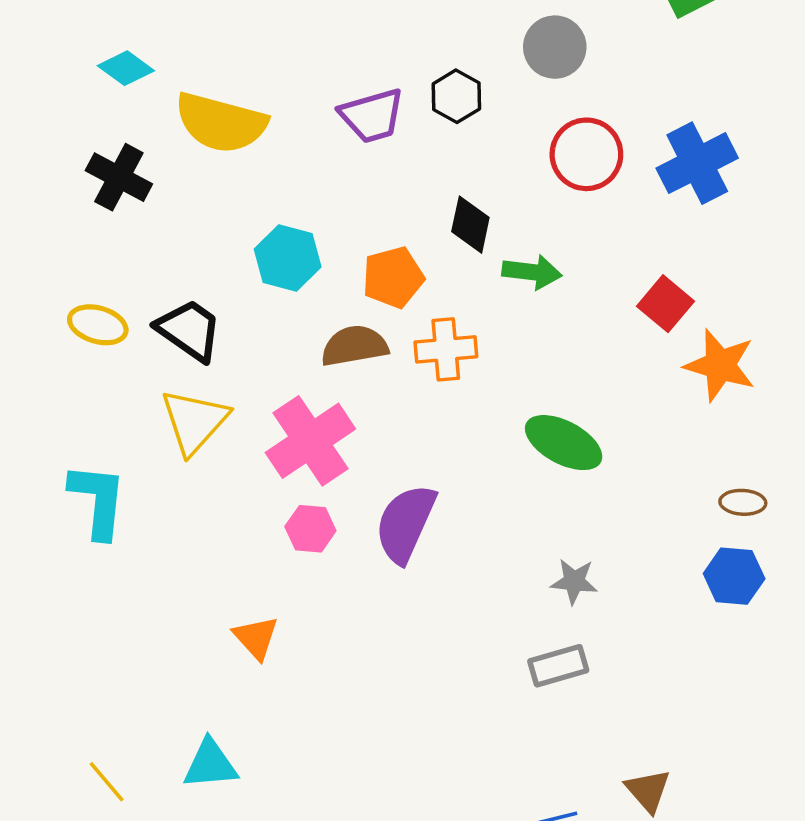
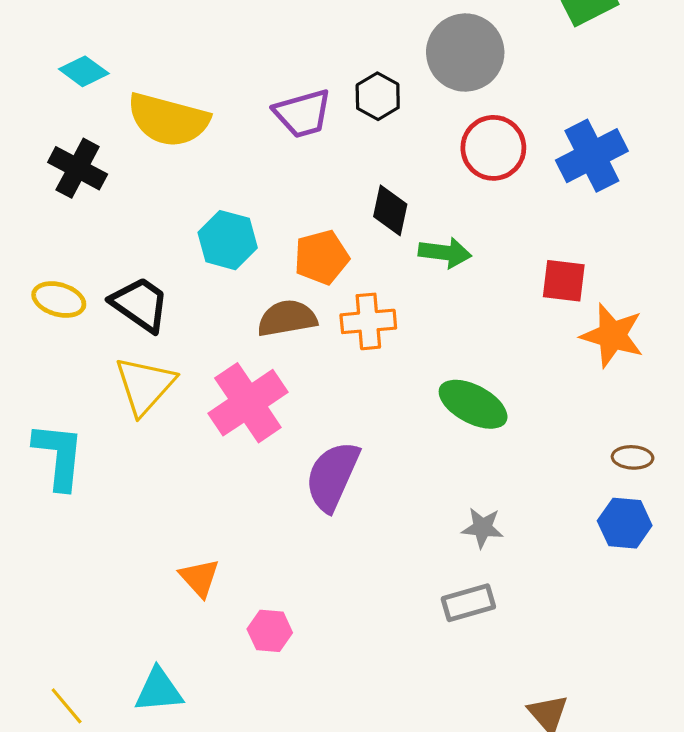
gray circle: (555, 47) -> (465, 53), size x1.4
red square: (666, 304) -> (564, 281), turned -33
pink hexagon: (310, 529) -> (270, 631), moved

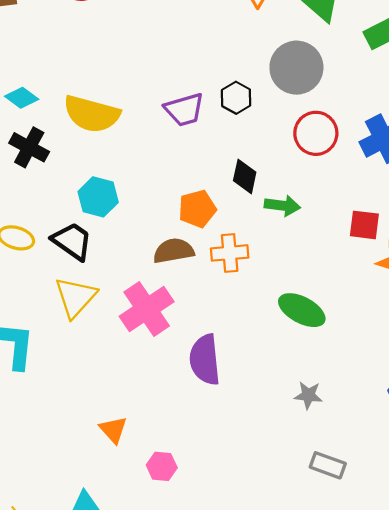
cyan diamond: (84, 71) -> (22, 98), moved
cyan hexagon: (228, 240) -> (98, 197), moved
purple semicircle: (332, 476) -> (205, 360), turned -30
gray rectangle: (468, 603) -> (328, 465), moved, turned 36

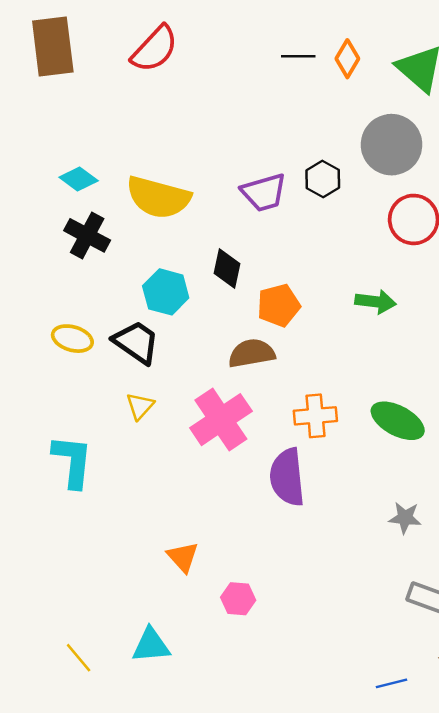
black diamond: (245, 176) -> (227, 269), moved
orange cross: (230, 253) -> (315, 416), moved
yellow triangle: (76, 297) -> (140, 406), size x0.6

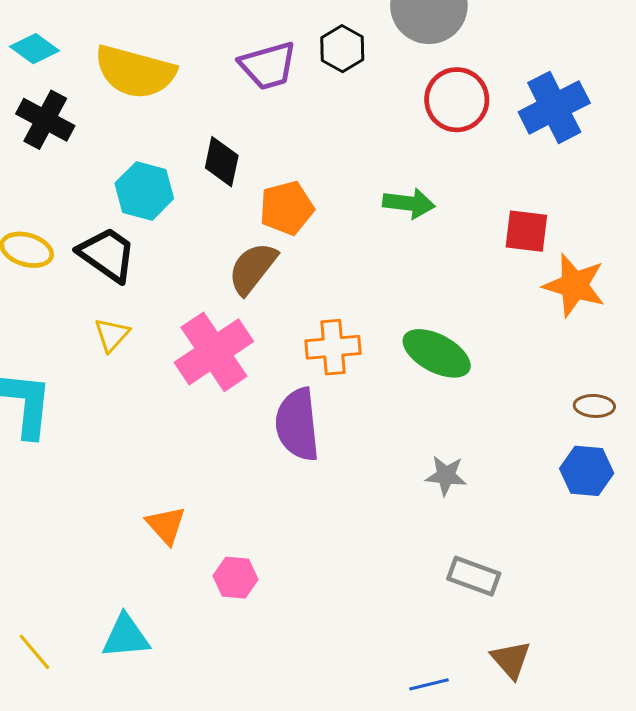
brown semicircle: (252, 353) -> (253, 268), turned -42

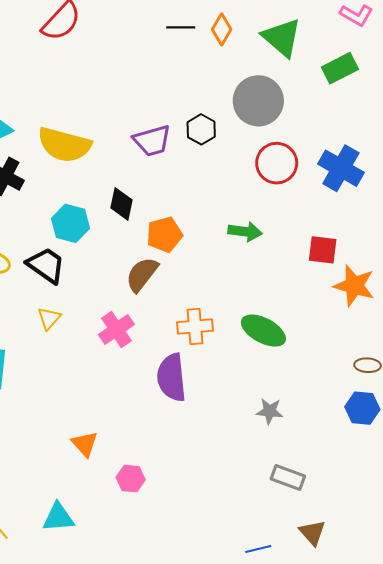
blue cross: (554, 107) -> (341, 168), turned -33
pink cross: (214, 352) -> (116, 330), size x0.7

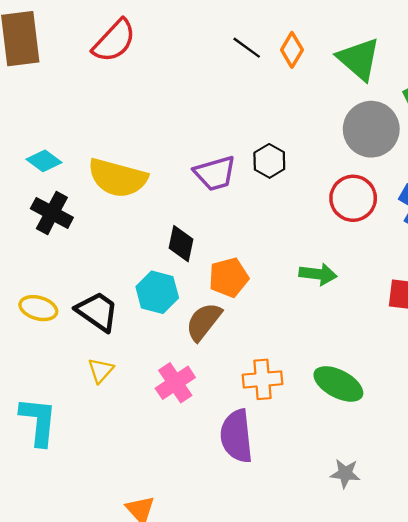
black line: (181, 27) -> (247, 48), turned 36
gray circle: (258, 101) -> (371, 129), moved
cyan hexagon: (70, 223) -> (157, 292), moved

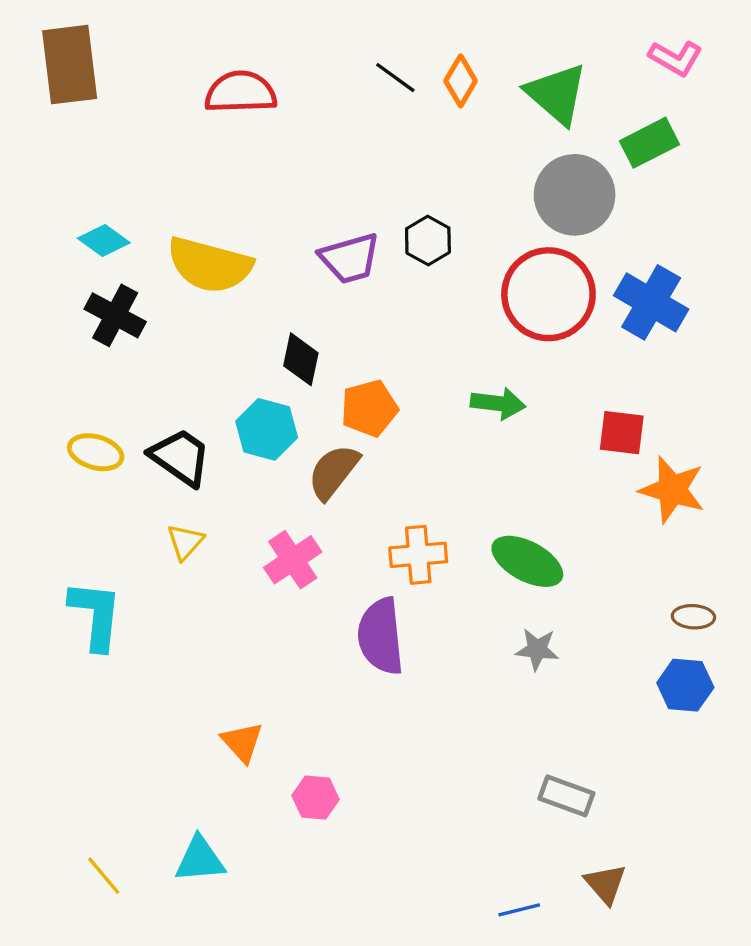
red semicircle: (114, 41) -> (241, 92), moved, turned -135
red circle: (353, 198) -> (548, 294), size x1.4
gray star: (345, 473) -> (537, 649), moved

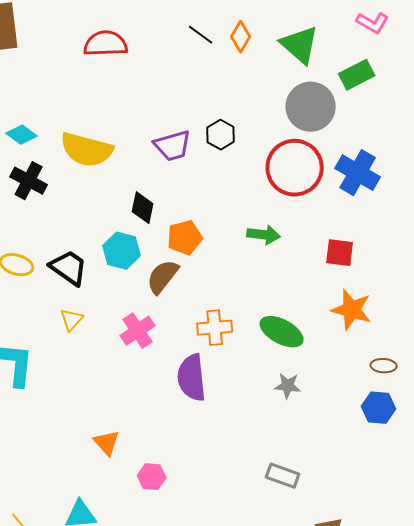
orange star: (672, 490) -> (352, 310), moved
gray rectangle: (566, 796) -> (283, 476), moved

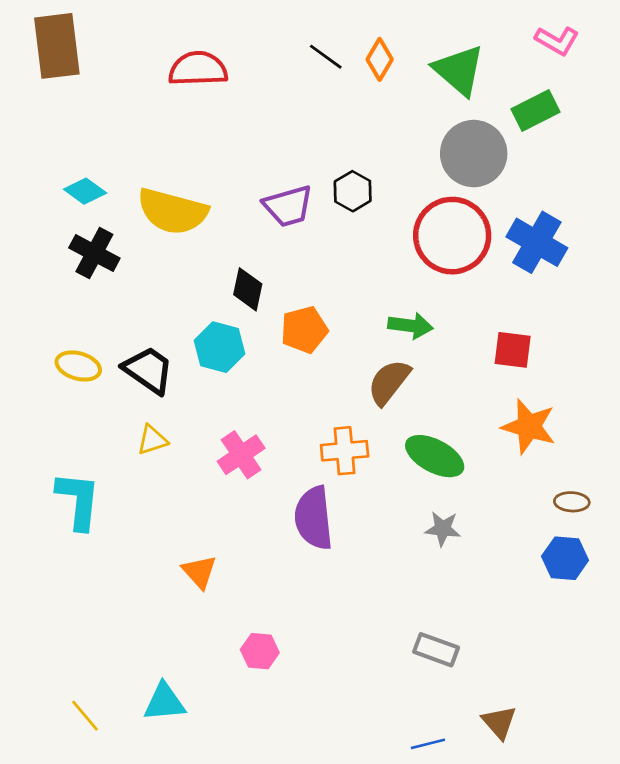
brown semicircle: (163, 277) -> (389, 382), moved
yellow triangle: (72, 320) -> (152, 440), turned 30
orange triangle: (107, 443) -> (199, 572), moved

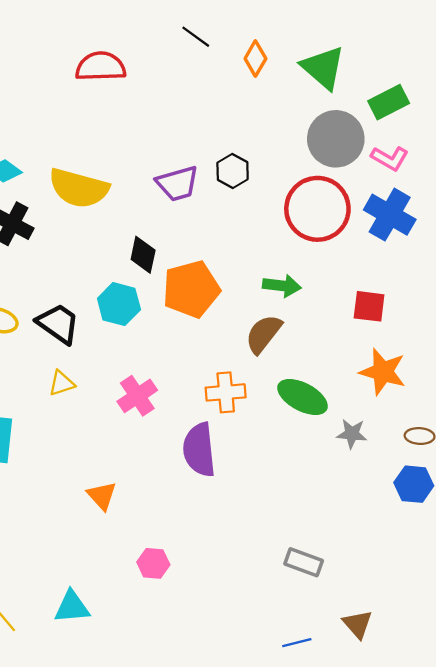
pink L-shape: (557, 41) -> (390, 158), moved
black line: (326, 57) -> (196, 37), moved
orange pentagon: (304, 330) -> (191, 289), size x1.4
gray star: (443, 529) -> (352, 434), moved

